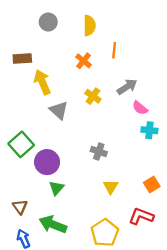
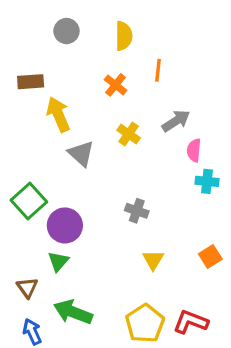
pink semicircle: (140, 108) -> (194, 150), turned 56
green triangle: (56, 188) -> (58, 261), moved
red L-shape: (141, 216) -> (191, 322), moved

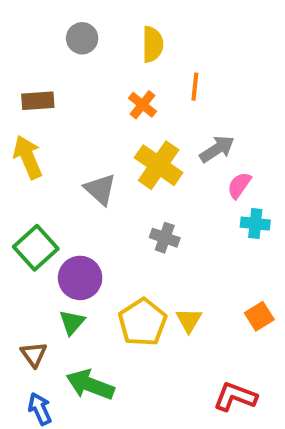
yellow arrow: (58, 114) -> (28, 157), moved
yellow cross: (129, 134) -> (159, 165), size x1.6
pink semicircle: (194, 150) -> (239, 185), turned 30
gray cross: (137, 211) -> (165, 238), moved
yellow pentagon: (145, 324) -> (142, 322), moved

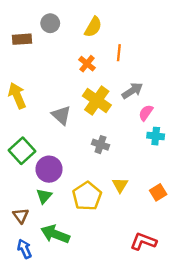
yellow semicircle: (153, 44) -> (93, 27), turned 30
brown rectangle: (38, 101) -> (22, 39), moved
yellow triangle: (189, 320) -> (120, 185), moved

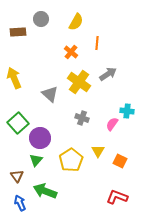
pink semicircle: (146, 113) -> (112, 124), moved
orange square: (158, 192) -> (120, 161), moved, turned -32

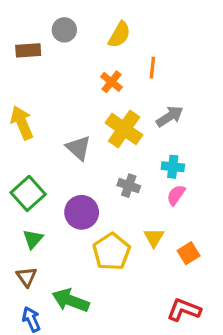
cyan cross: (127, 111) -> (173, 167), moved
purple circle: (40, 138) -> (82, 212), moved
green triangle: (36, 160) -> (33, 239), moved
orange square: (120, 161) -> (189, 253), turned 32

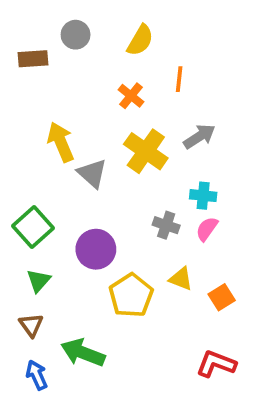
yellow arrow: (22, 123) -> (61, 142), moved
gray cross: (129, 186) -> (166, 225), moved
yellow triangle: (154, 237) -> (181, 279), turned -40

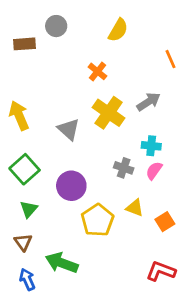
yellow semicircle: (140, 40) -> (118, 30), moved
orange line: (179, 79) -> (170, 59), moved, turned -30
yellow arrow: (61, 142) -> (19, 116), moved

